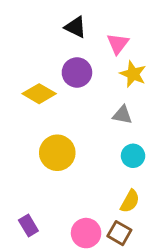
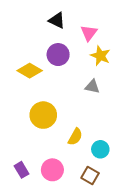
cyan circle: (133, 156) -> (100, 149), moved
yellow semicircle: (130, 201) -> (75, 137), moved
pink circle: (86, 233) -> (52, 170), moved

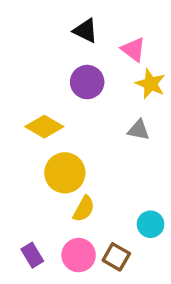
pink triangle: (89, 33) -> (133, 49), turned -30
yellow diamond: (30, 71) -> (44, 127), moved
yellow semicircle: (75, 137) -> (84, 209), moved
brown square: (90, 176) -> (116, 257), moved

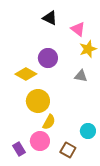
purple circle: (87, 82) -> (48, 58), moved
yellow star: (151, 84) -> (88, 49), turned 30
pink circle: (79, 255) -> (40, 141), moved

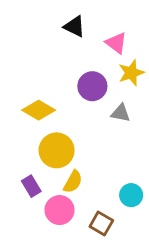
purple circle: (48, 58) -> (92, 86), moved
purple rectangle: (19, 149) -> (31, 186), moved

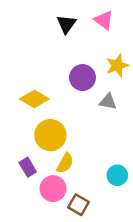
black triangle: (74, 27) -> (66, 24), turned 40
pink triangle: (116, 43) -> (104, 20), moved
brown square: (101, 223) -> (78, 205), moved

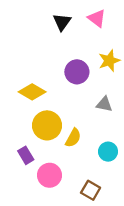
gray triangle: (108, 102) -> (104, 104), moved
yellow semicircle: (65, 163) -> (73, 138), moved
cyan circle: (117, 175) -> (108, 152), moved
brown square: (78, 205) -> (91, 190), moved

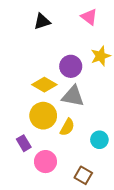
black triangle: (62, 22) -> (42, 22), moved, turned 36
yellow diamond: (32, 92) -> (44, 85), moved
gray triangle: (104, 104) -> (73, 96), moved, size x1.5

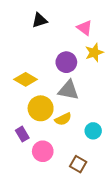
pink triangle: (89, 17) -> (85, 28), moved
yellow diamond: (44, 85) -> (26, 79), moved
yellow semicircle: (67, 127) -> (63, 119), turned 35

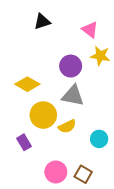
yellow star: (94, 53) -> (100, 56), turned 30
pink circle: (43, 151) -> (56, 172), moved

